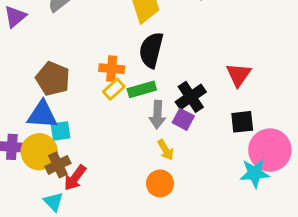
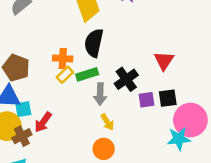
purple square: (183, 119) -> (147, 100), moved, turned -35
red arrow: (75, 178) -> (43, 122), moved

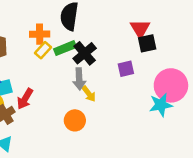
black cross: (126, 79) -> (85, 53), moved
gray arrow: (100, 94) -> (79, 79), moved
black square: (168, 98) -> (147, 43), moved
orange circle: (104, 149) -> (75, 120), moved

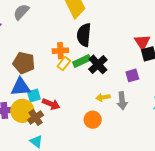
gray arrow: (79, 79) -> (122, 101), moved
yellow arrow: (89, 94) -> (103, 97), turned 120
red arrow: (25, 99) -> (51, 104), turned -96

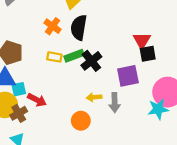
orange cross: (60, 51) -> (53, 26), moved, turned 35
yellow rectangle: (64, 64) -> (54, 57), turned 56
purple square: (132, 75) -> (128, 76), size x1.5

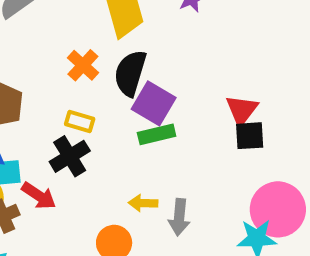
green rectangle: (74, 56) -> (157, 134), moved
black cross: (91, 61) -> (70, 156), moved
purple square: (128, 76) -> (154, 103), moved, turned 35

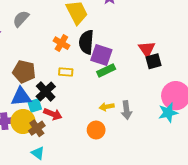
black cross: (70, 156) -> (46, 92), moved

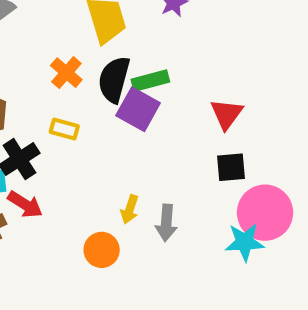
black square: (154, 61) -> (231, 167), moved
green rectangle: (106, 70) -> (150, 81), moved
yellow arrow: (107, 107) -> (130, 209), turned -72

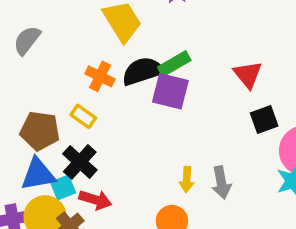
black semicircle: (114, 79) -> (143, 71), turned 72
yellow rectangle: (64, 129) -> (83, 116), moved, turned 35

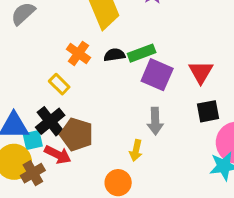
black semicircle: (143, 71) -> (114, 55), size x0.6
purple square: (170, 91) -> (157, 75), moved
brown pentagon: (40, 131) -> (77, 134), moved
gray arrow: (221, 182) -> (155, 121), moved

